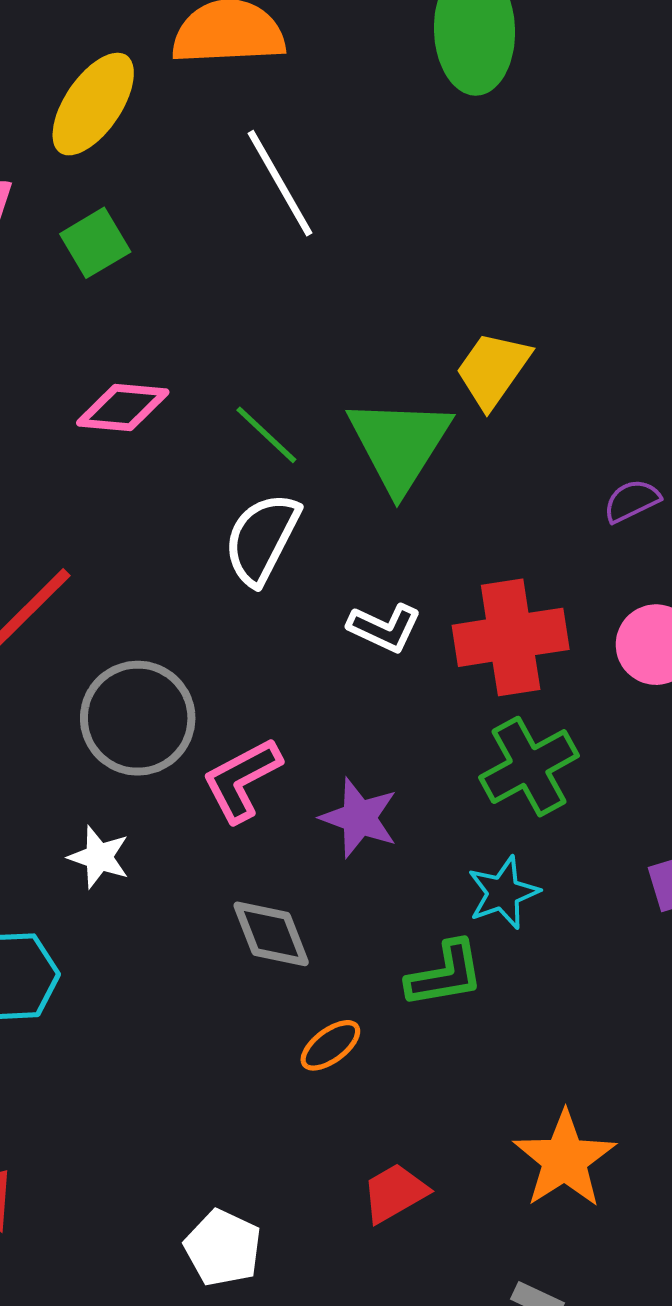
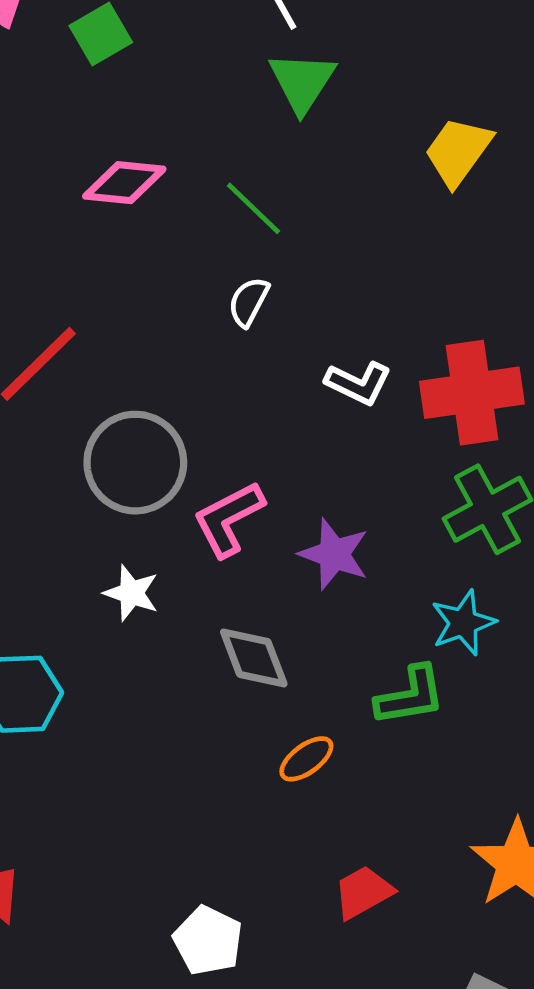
green triangle: (399, 444) -> (302, 82), moved, size x0.7
white semicircle: (262, 539) -> (249, 302), size x0.6
white star: (99, 857) -> (131, 593), moved

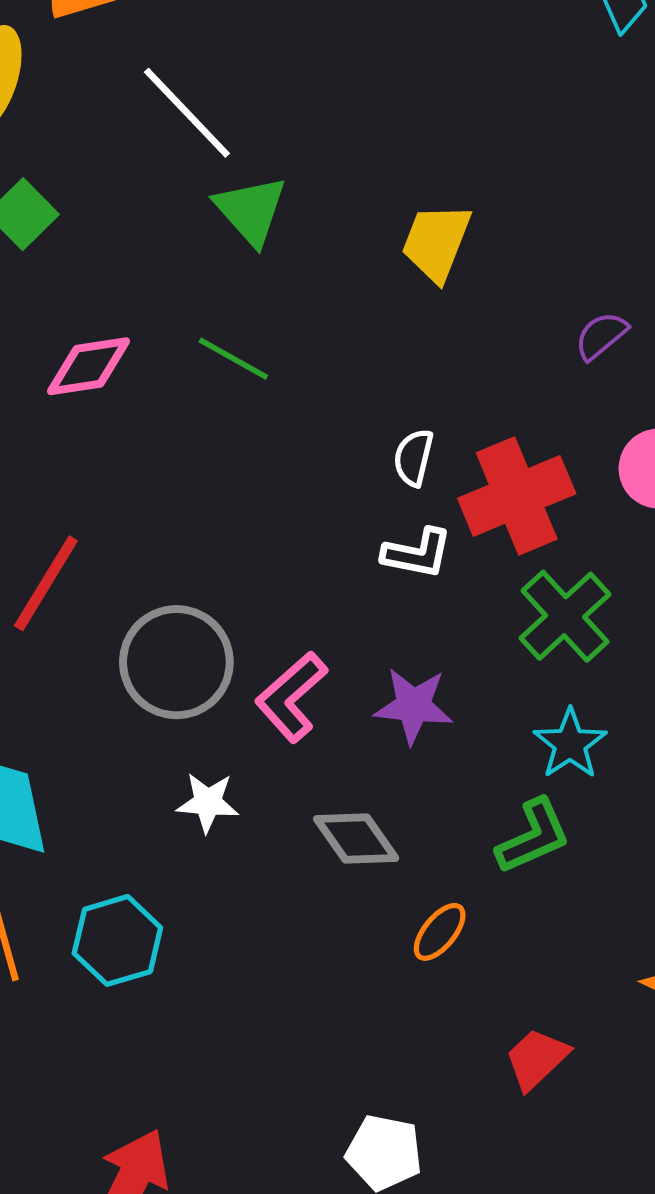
white semicircle: (249, 302) -> (413, 458), moved
white L-shape: (358, 383) -> (417, 553), moved

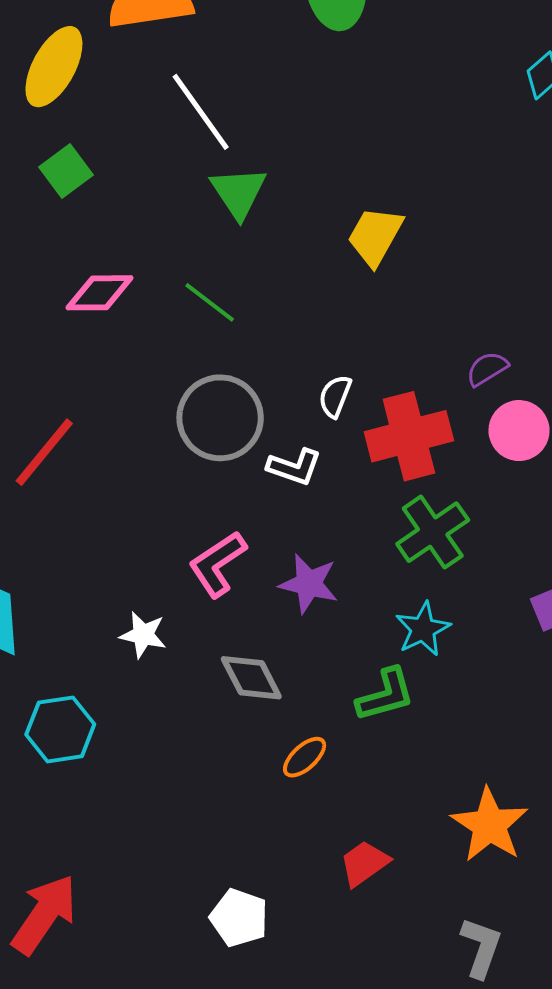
purple semicircle: (601, 336) -> (487, 369), moved
white L-shape: (417, 553) -> (294, 467), moved
gray circle: (176, 662) -> (220, 418), moved

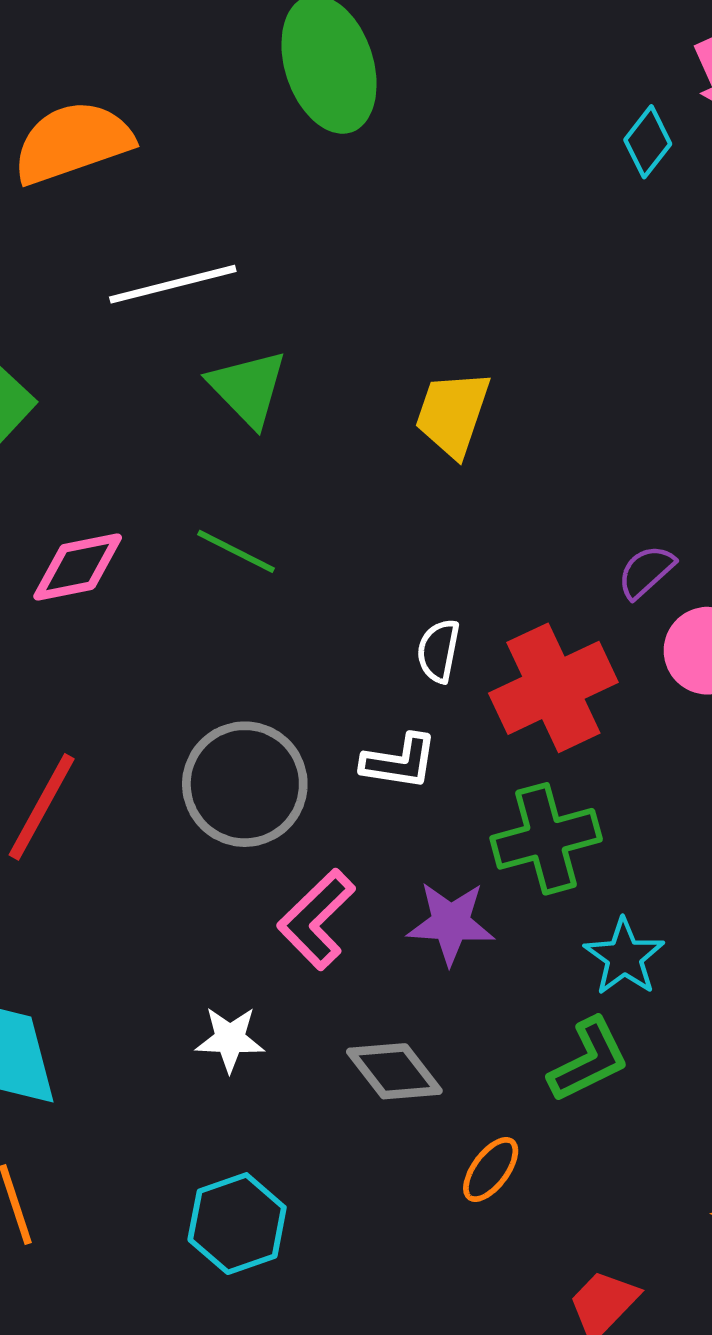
white line: (201, 112) -> (173, 284), turned -58
gray circle: (220, 418) -> (245, 784), moved
green cross: (433, 532) -> (546, 839), moved, turned 30
cyan hexagon: (60, 729) -> (237, 1224), moved

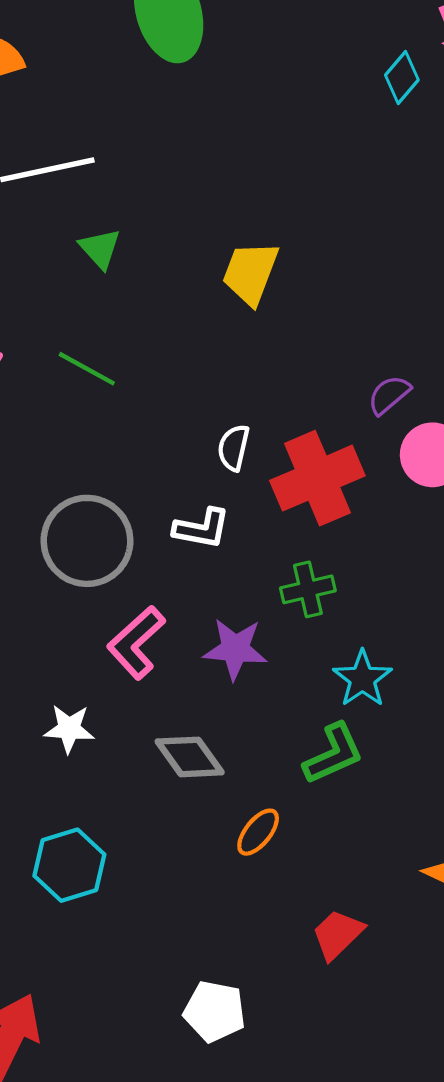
green triangle: (248, 388) -> (100, 248), size x0.7
green cross: (546, 839) -> (308, 589), size x0.7

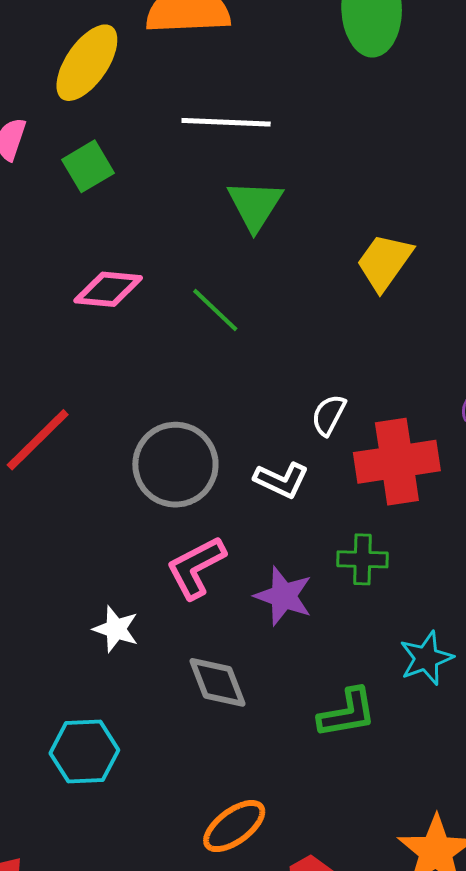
green triangle: (100, 248) -> (255, 205), size x1.4
cyan star: (362, 679) -> (426, 658), moved
orange ellipse: (258, 832) -> (234, 826), moved, size x1.4

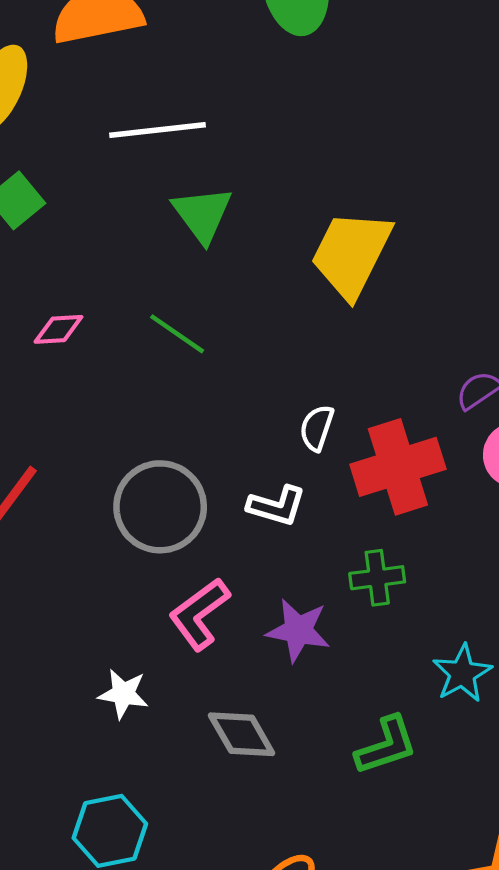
yellow trapezoid: (384, 262) -> (351, 254), size x1.4
pink diamond: (108, 289) -> (58, 329), size x0.7

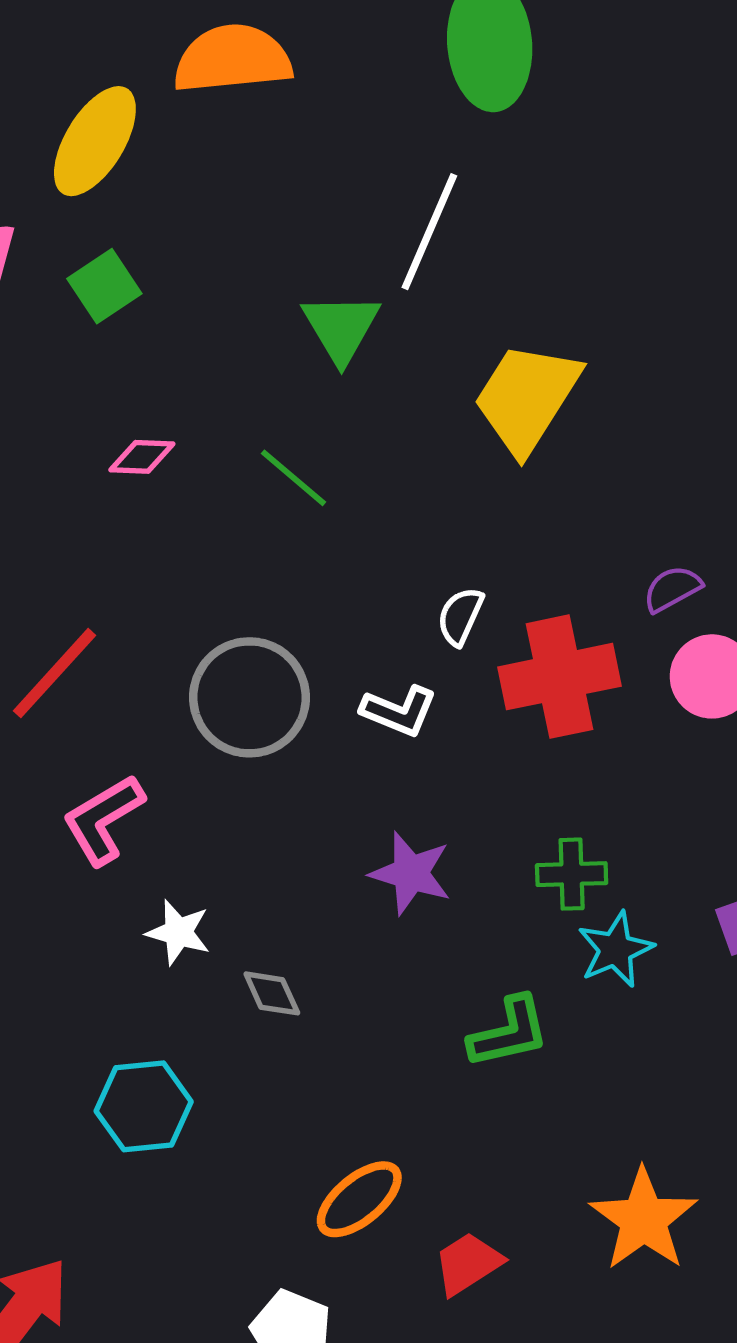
white line: (158, 130) -> (429, 232), moved, turned -66
green cross: (377, 578) -> (572, 874), moved
pink L-shape: (199, 614) -> (103, 820), moved
gray diamond: (242, 734) -> (272, 993), moved, size x0.7

